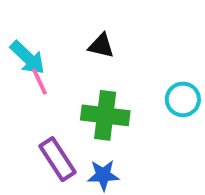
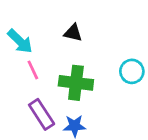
pink line: (39, 82) -> (33, 70), moved

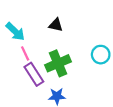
green cross: (76, 83) -> (58, 63), turned -30
purple rectangle: (42, 114) -> (34, 74), moved

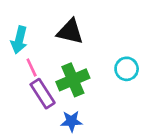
black triangle: (56, 25) -> (70, 32), size x1.5
cyan arrow: (15, 32) -> (19, 40), turned 60

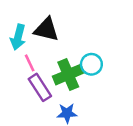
black triangle: (70, 32) -> (46, 29), moved
cyan circle: (127, 69) -> (91, 64), moved

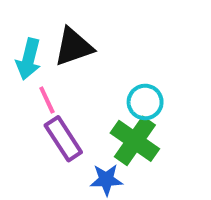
black triangle: (46, 29) -> (74, 47), turned -32
green cross: (68, 75) -> (135, 141), moved, turned -32

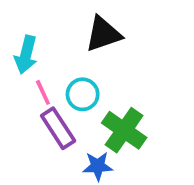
black triangle: (74, 47) -> (103, 34), moved
cyan circle: (145, 102) -> (83, 94), moved

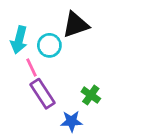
cyan circle: (83, 94) -> (49, 45), moved
green cross: (124, 130) -> (91, 95), size x0.6

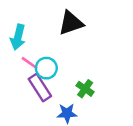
cyan circle: (49, 45) -> (46, 68), moved
pink line: (31, 67) -> (30, 63), turned -30

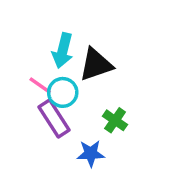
black triangle: (71, 23) -> (96, 65), moved
cyan arrow: (18, 37) -> (63, 51), moved

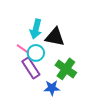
black triangle: (96, 65) -> (55, 37), turned 30
green cross: (115, 120) -> (66, 69), size x1.5

